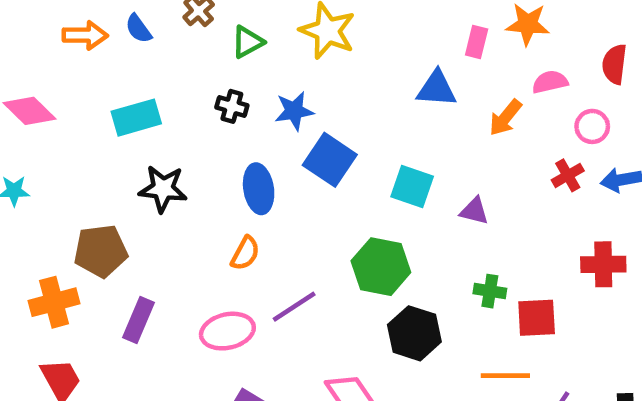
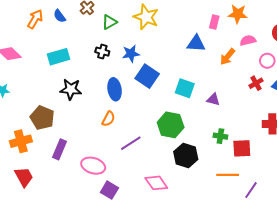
orange arrow: (85, 35) -> (35, 19), turned -60
brown pentagon: (101, 251) -> (42, 118), turned 30
pink ellipse: (227, 331) -> (93, 166), moved, turned 30

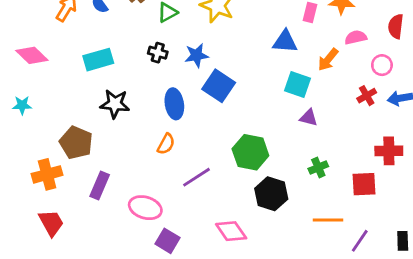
cyan square: (185, 88) -> (298, 84), moved
green cross: (220, 136) -> (318, 167), turned -32
red square: (242, 148) -> (364, 184), moved

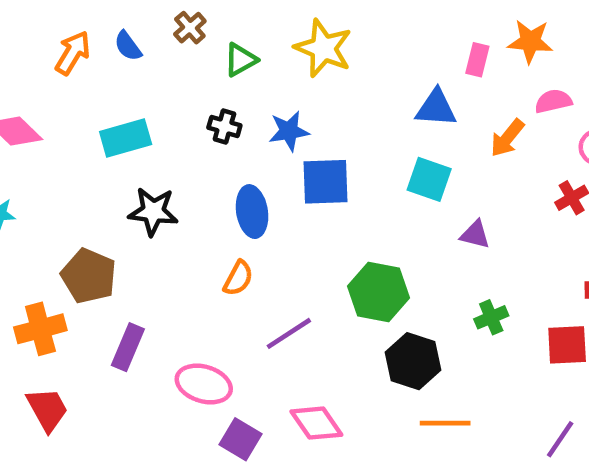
cyan square: (298, 84) -> (429, 179), moved
blue square: (219, 86) -> (326, 182), turned -36
orange line: (328, 220) -> (445, 423), moved
pink diamond: (231, 231) -> (316, 423), moved

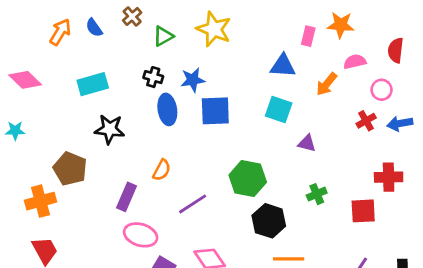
blue ellipse: (252, 212) -> (167, 109), moved
purple rectangle: (128, 347) -> (126, 197), moved

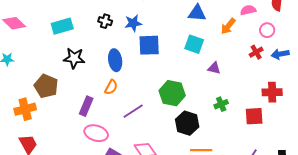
blue ellipse: (167, 109) -> (115, 60), moved

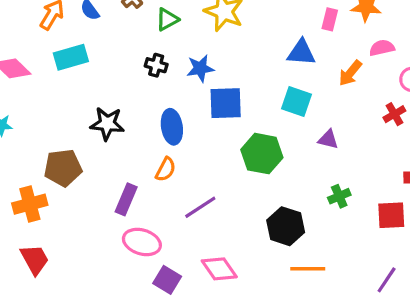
cyan rectangle: (62, 26) -> (71, 57), moved
brown pentagon: (46, 86) -> (63, 168), turned -30
green hexagon: (172, 93) -> (262, 154), moved

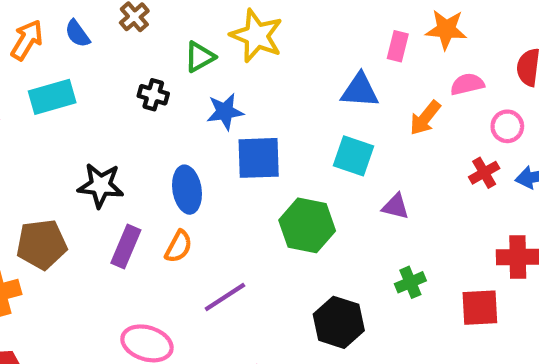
green triangle: (167, 19) -> (200, 57), moved
black cross: (156, 65) -> (153, 95), moved
purple rectangle: (126, 199) -> (126, 246), moved

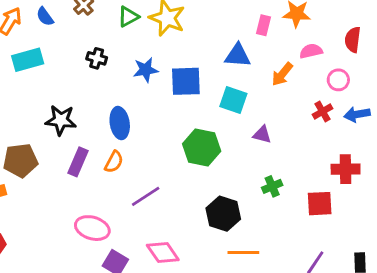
green triangle: (200, 57) -> (128, 17), moved
blue square: (259, 158) -> (186, 81), moved

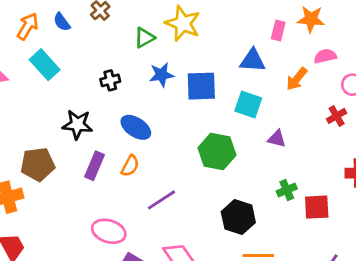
green triangle: (128, 17) -> (144, 38), moved
black cross: (97, 58) -> (110, 80), moved, turned -30
cyan rectangle: (28, 60) -> (45, 65), turned 64
blue ellipse: (120, 123) -> (136, 127), turned -48
red square: (320, 204) -> (317, 207), moved

